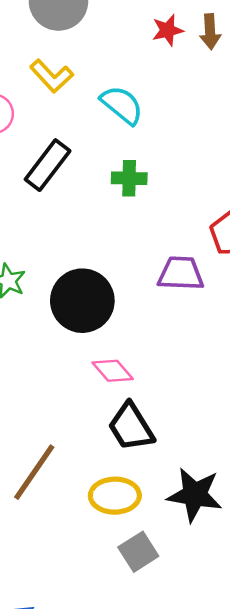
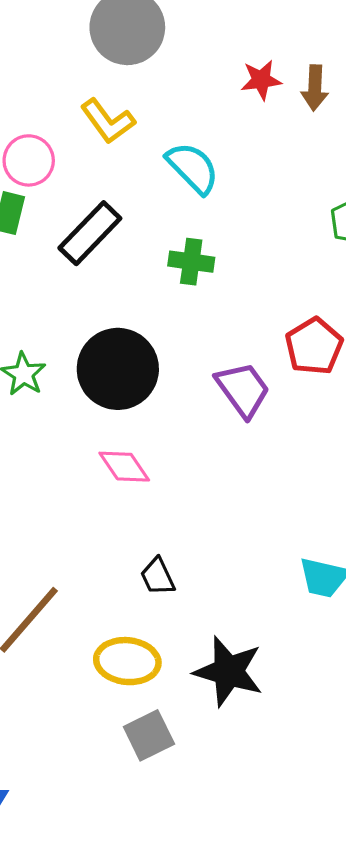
purple trapezoid: (181, 273) -> (243, 390), turned 45
black circle: (82, 301) -> (118, 369), moved
pink diamond: (113, 371) -> (124, 467), moved
black trapezoid: (131, 427) -> (158, 576), size x0.6

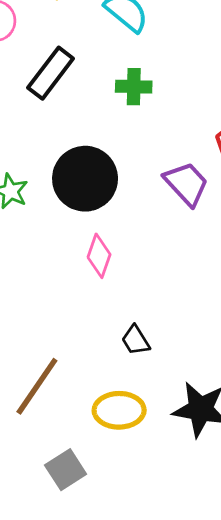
pink diamond: (124, 467) -> (99, 256), turned 60
gray square: (149, 735) -> (66, 470), moved

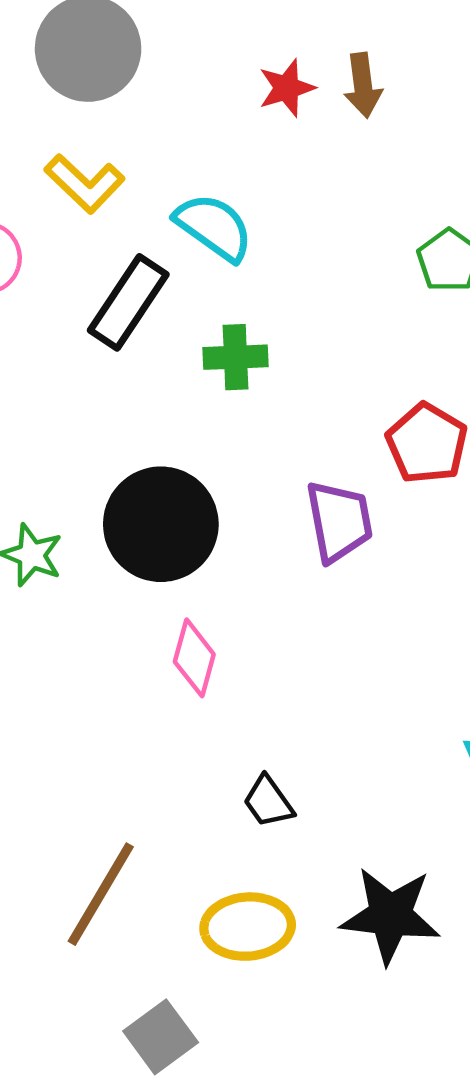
black rectangle: (51, 73) -> (128, 302), moved
purple trapezoid: (186, 184) -> (339, 521), turned 36

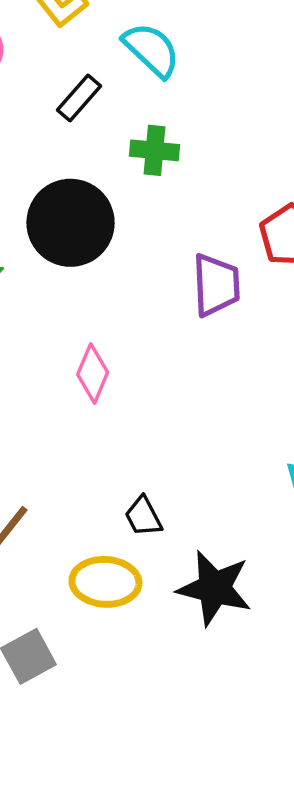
black rectangle: (128, 302) -> (79, 98), size x0.7
black circle: (161, 524) -> (71, 223), moved
black trapezoid: (268, 802) -> (143, 516), moved

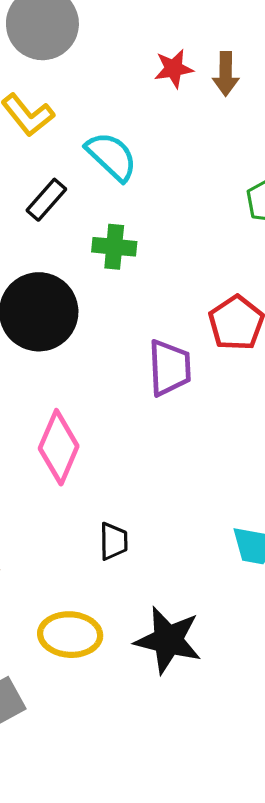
pink diamond: (93, 373) -> (59, 447), size x1.4
black trapezoid: (143, 516) -> (113, 541), moved, turned -153

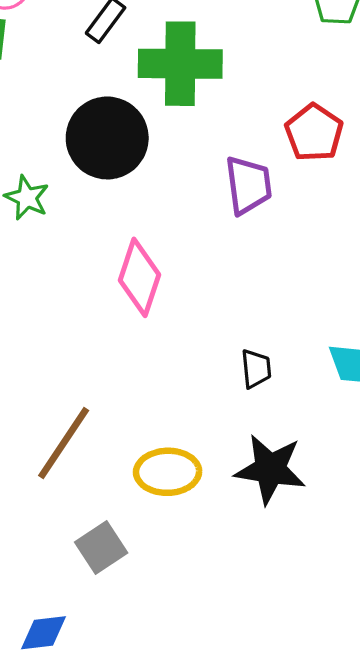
green cross: (114, 247) -> (180, 64), size x1.8
black trapezoid: (113, 541) -> (256, 369), moved

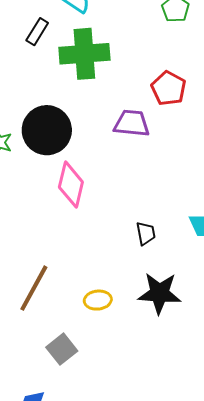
black circle: (107, 138) -> (47, 130), moved
purple trapezoid: (248, 185) -> (132, 123), turned -72
yellow ellipse: (168, 472) -> (98, 300), size x0.7

